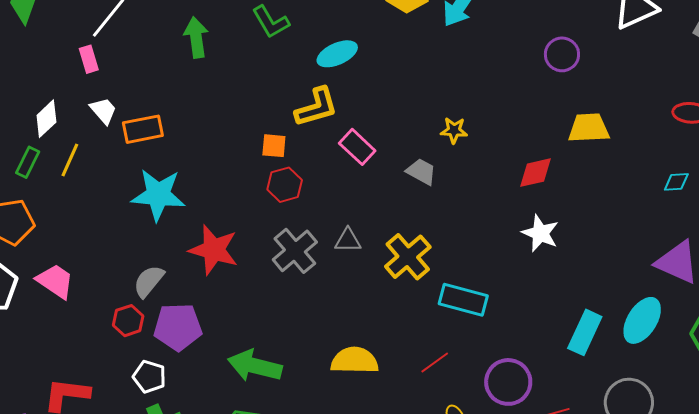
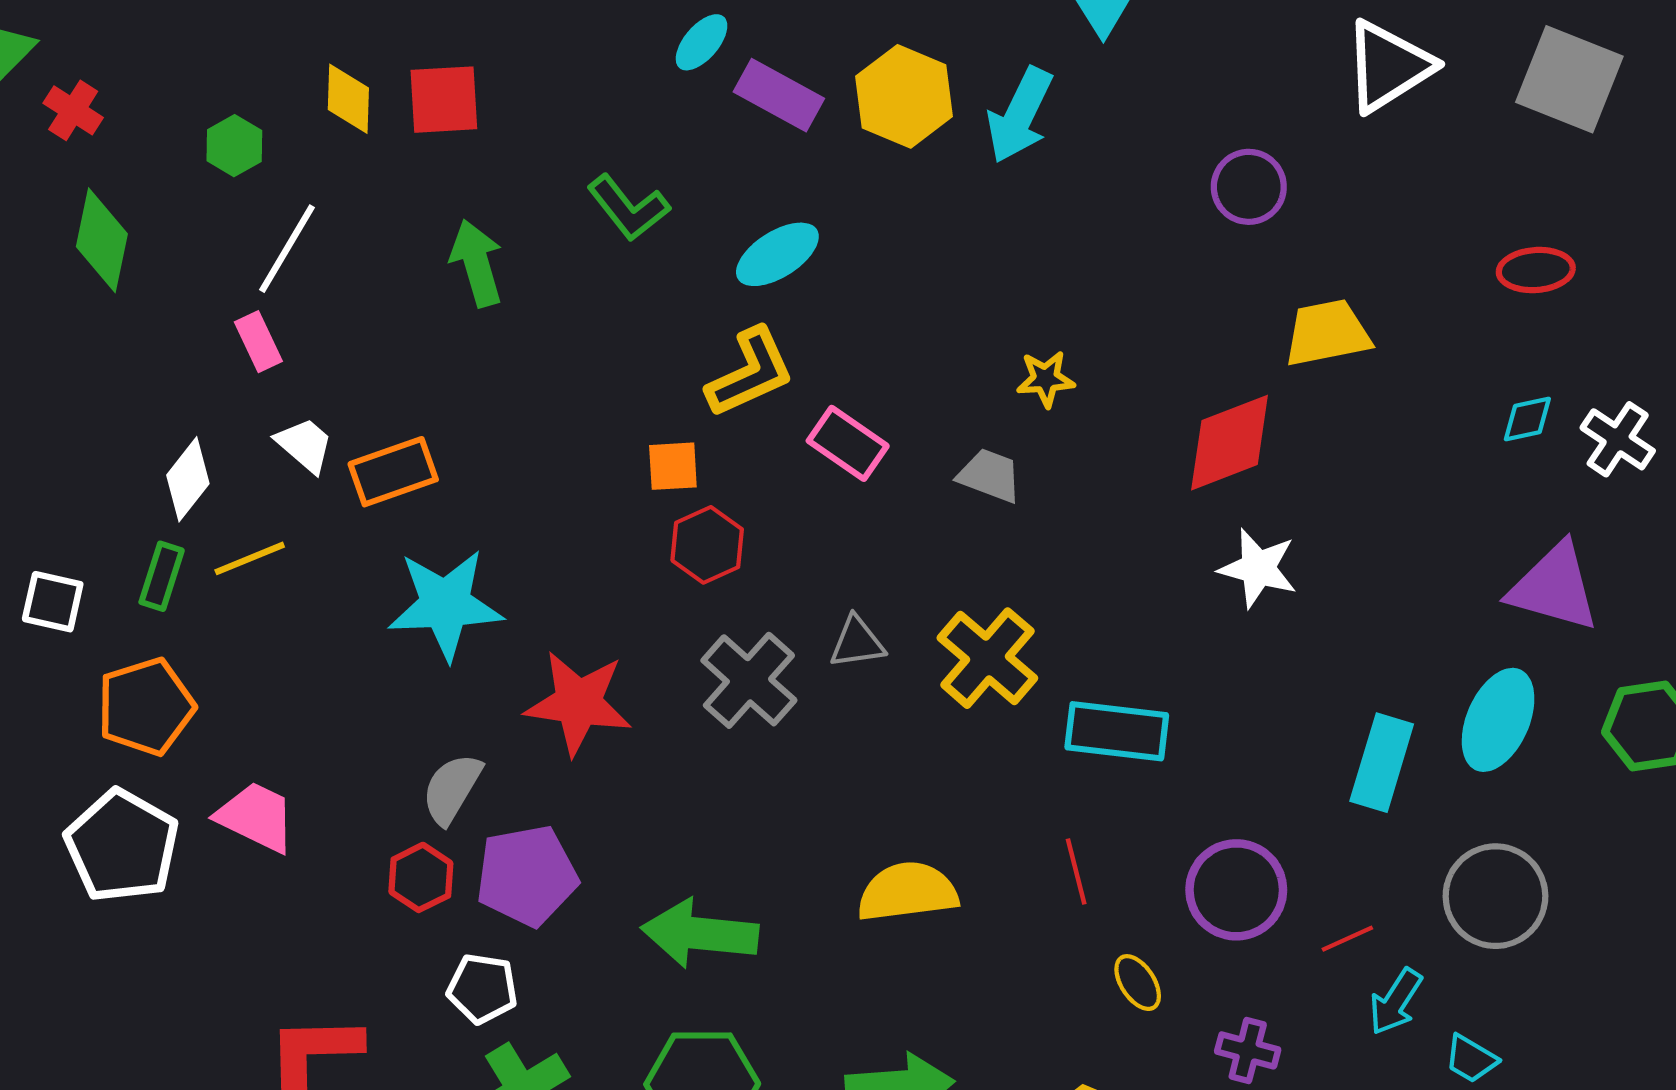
yellow line: (70, 160) -> (250, 558), turned 52
red diamond: (536, 173) -> (1230, 443), size x1.4
red line: (435, 362) -> (1076, 872), turned -60

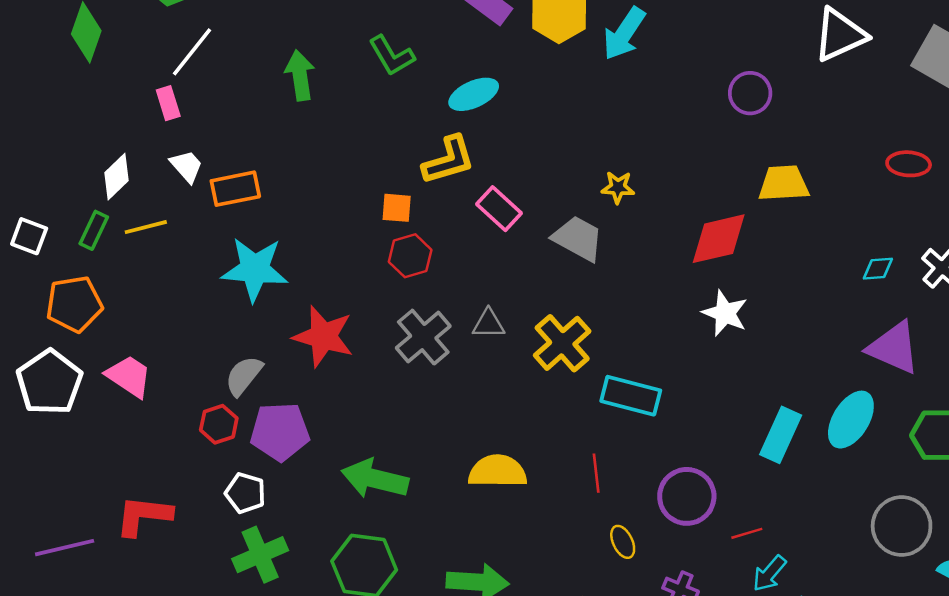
cyan diamond: (1527, 419) -> (878, 269), moved
gray trapezoid: (990, 475) -> (578, 238), size x1.4
gray circle: (1495, 896) -> (902, 526), moved

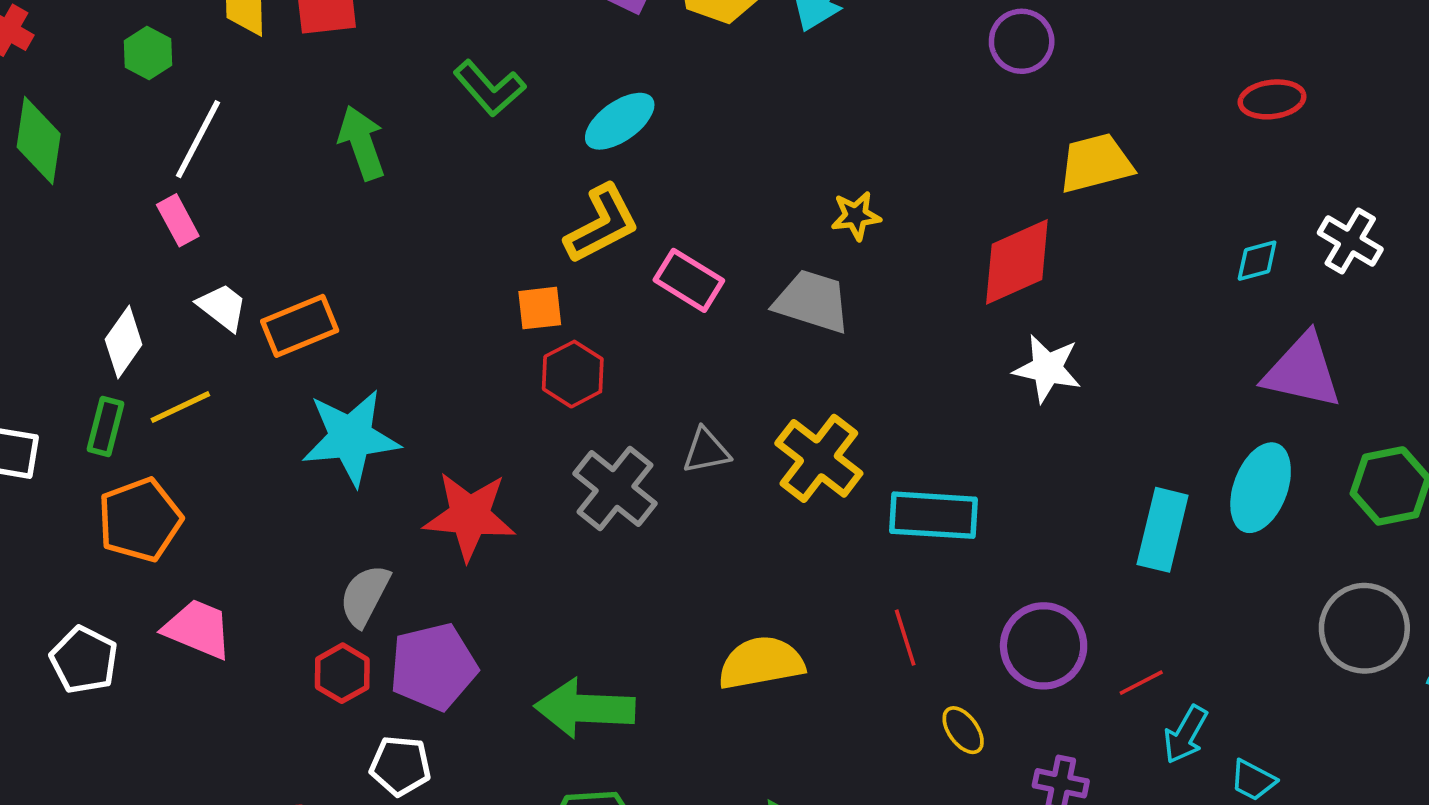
orange pentagon: (74, 304) -> (140, 520), moved
white pentagon: (49, 382) -> (84, 660), size x0.7

